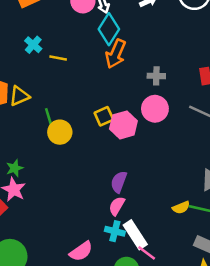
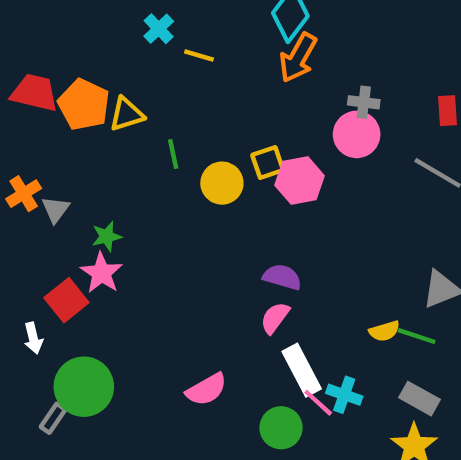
pink circle: (155, 109) -> (357, 134), moved
yellow circle: (60, 132) -> (222, 183), moved
purple semicircle: (119, 182) -> (282, 277), turned 80
cyan cross: (115, 231) -> (344, 395), moved

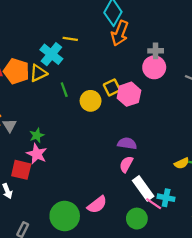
cyan cross: (159, 29) -> (51, 54), moved, size x1.5
red square: (66, 300) -> (21, 170), turned -30
green circle: (84, 387) -> (65, 216), moved

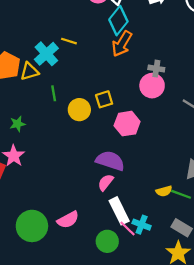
pink hexagon: (129, 94) -> (127, 124), moved
green star: (37, 135) -> (18, 124), moved
purple semicircle: (127, 143) -> (110, 161), size x1.4

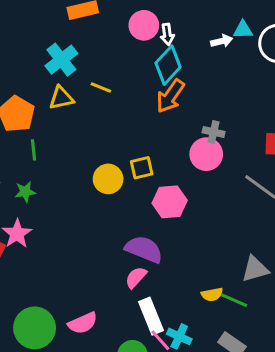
cyan cross: (46, 54) -> (61, 60), moved
yellow triangle: (29, 71) -> (61, 98), moved
green line: (54, 93) -> (33, 150), moved

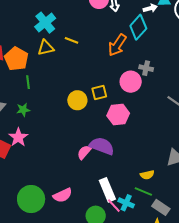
cyan diamond: (168, 65) -> (138, 27), moved
pink circle: (206, 154) -> (131, 82), moved
pink semicircle: (136, 277) -> (84, 152), moved
green line: (234, 300) -> (143, 192), moved

